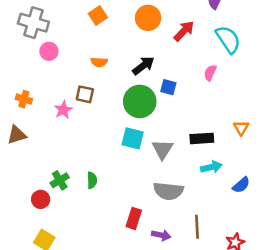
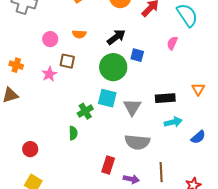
pink circle: (49, 51) -> (50, 39), moved
green cross: (60, 180) -> (85, 111), moved

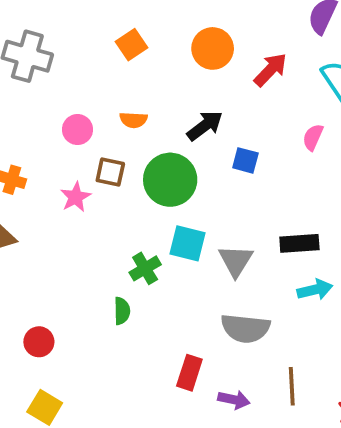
green circle: (113, 67) -> (170, 180), moved

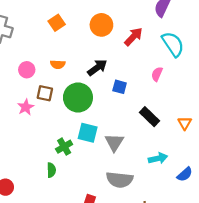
black rectangle: (299, 243) -> (149, 117), moved, turned 48

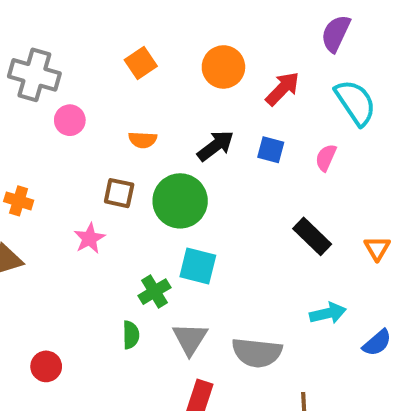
pink circle: (27, 70) -> (70, 120), moved
blue square: (120, 87) -> (271, 150), moved
pink star: (26, 107) -> (89, 238), moved
gray triangle: (114, 142) -> (190, 339), moved

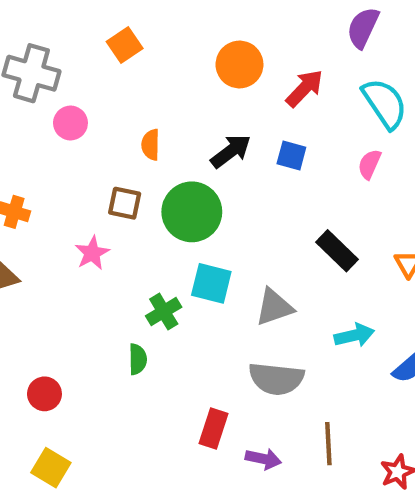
orange square: (141, 63) -> (125, 45), moved
orange semicircle: (143, 140) -> (151, 145), turned 88
pink semicircle: (326, 158) -> (369, 164), moved
gray triangle: (190, 339) -> (274, 307), moved, turned 39

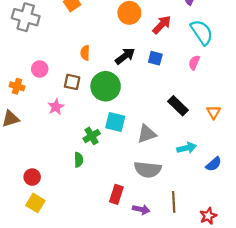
pink circle: (70, 123) -> (40, 69), moved
yellow square: (51, 468) -> (35, 203), moved

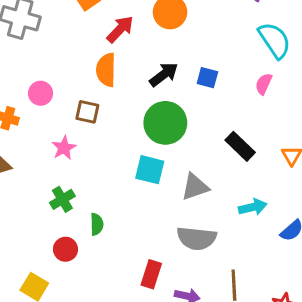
red arrow: (162, 25) -> (120, 29), moved
orange semicircle: (85, 53) -> (106, 70), size x1.5
green circle: (106, 86) -> (165, 123), moved
green cross: (92, 136) -> (62, 199), moved
red circle: (32, 177) -> (65, 249), moved

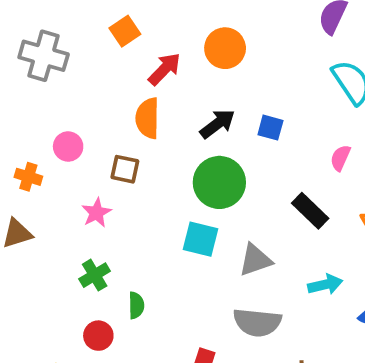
pink semicircle: (264, 84) -> (340, 158), moved

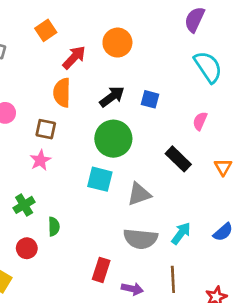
pink star: (96, 213) -> (40, 160), moved
cyan arrow: (325, 285) -> (181, 233), moved, turned -40

